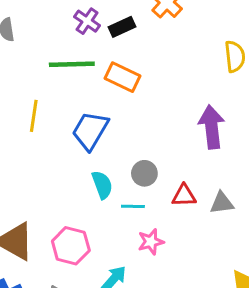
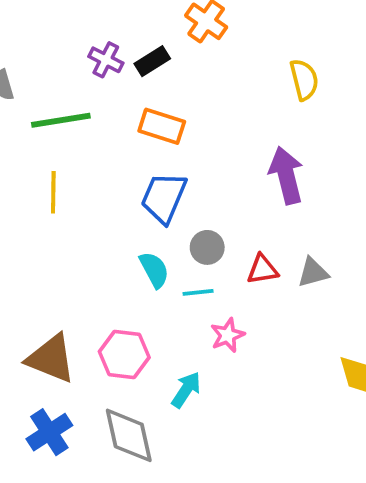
green line: (72, 64) -> (61, 120), moved
blue trapezoid: (90, 131) -> (164, 198), moved

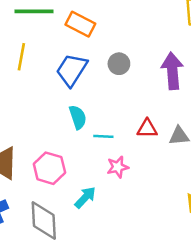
orange rectangle: (162, 126) -> (80, 24), moved
blue trapezoid: (164, 198) -> (72, 70), moved
gray circle: (207, 247) -> (119, 64), moved

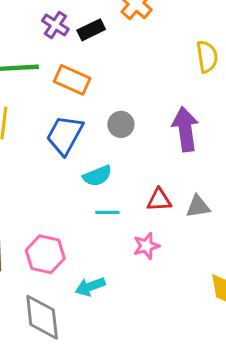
cyan semicircle: (78, 117) -> (97, 176), moved, turned 90
pink star: (118, 167) -> (146, 246), moved
cyan arrow: (85, 197) -> (90, 287), turned -150

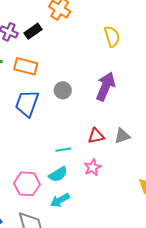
purple arrow: (185, 129) -> (106, 86), turned 40
cyan semicircle: (97, 176) -> (58, 174), moved

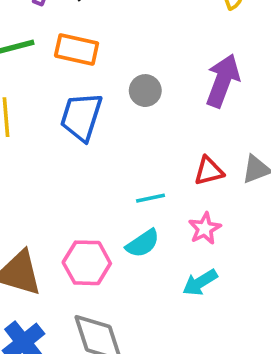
cyan arrow: (60, 200) -> (200, 282), moved

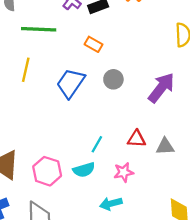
orange rectangle: (77, 50) -> (94, 44), moved, size x0.7
cyan line: (150, 198) -> (97, 144), turned -66

